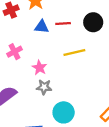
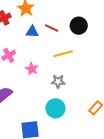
red line: (63, 23) -> (52, 28), turned 32
gray star: (44, 87) -> (58, 81), moved

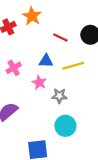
blue triangle: (32, 32) -> (46, 61), moved
gray star: (58, 81) -> (59, 96), moved

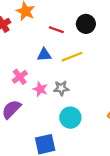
pink cross: (14, 68) -> (20, 77), moved
pink star: (39, 83) -> (40, 89), moved

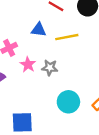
cyan circle: (70, 118) -> (68, 102), moved

